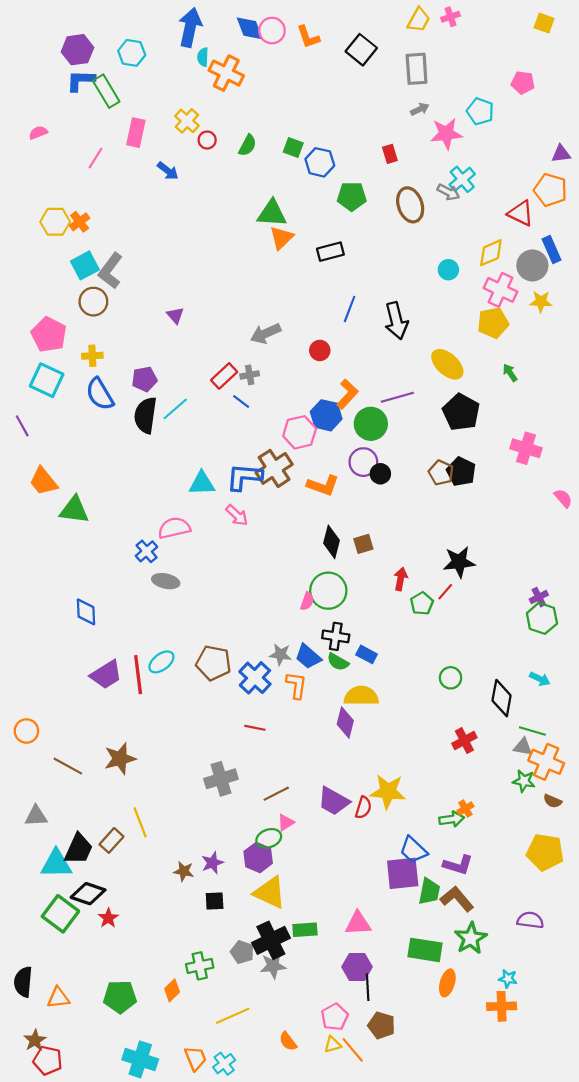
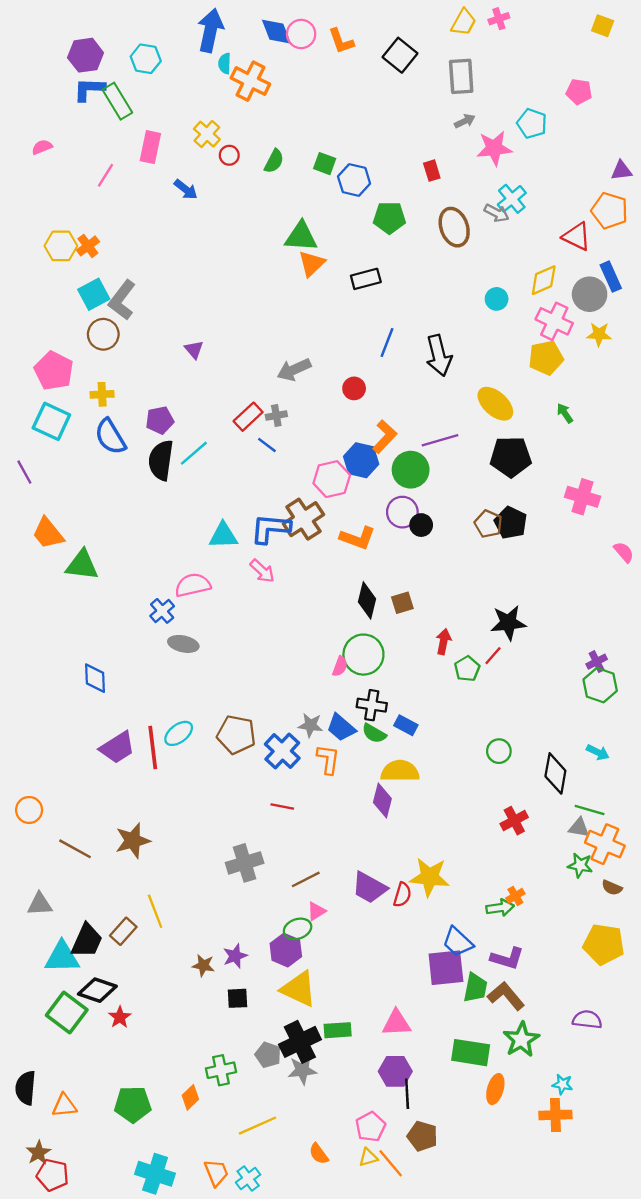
black pentagon: (461, 412) -> (511, 457), turned -30

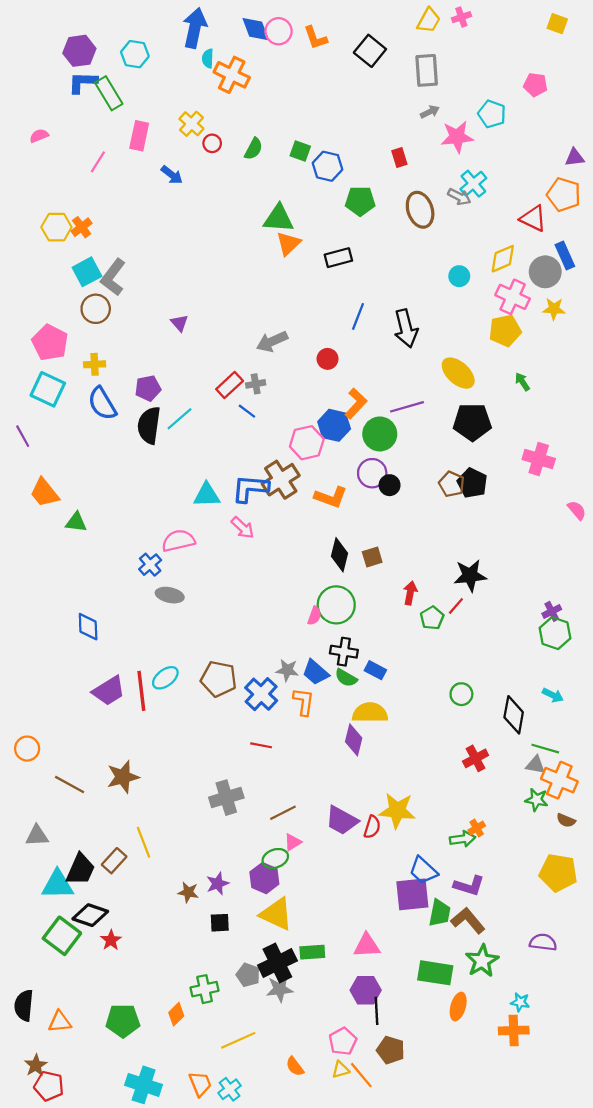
green triangle: (82, 565) -> (76, 522), size x0.7

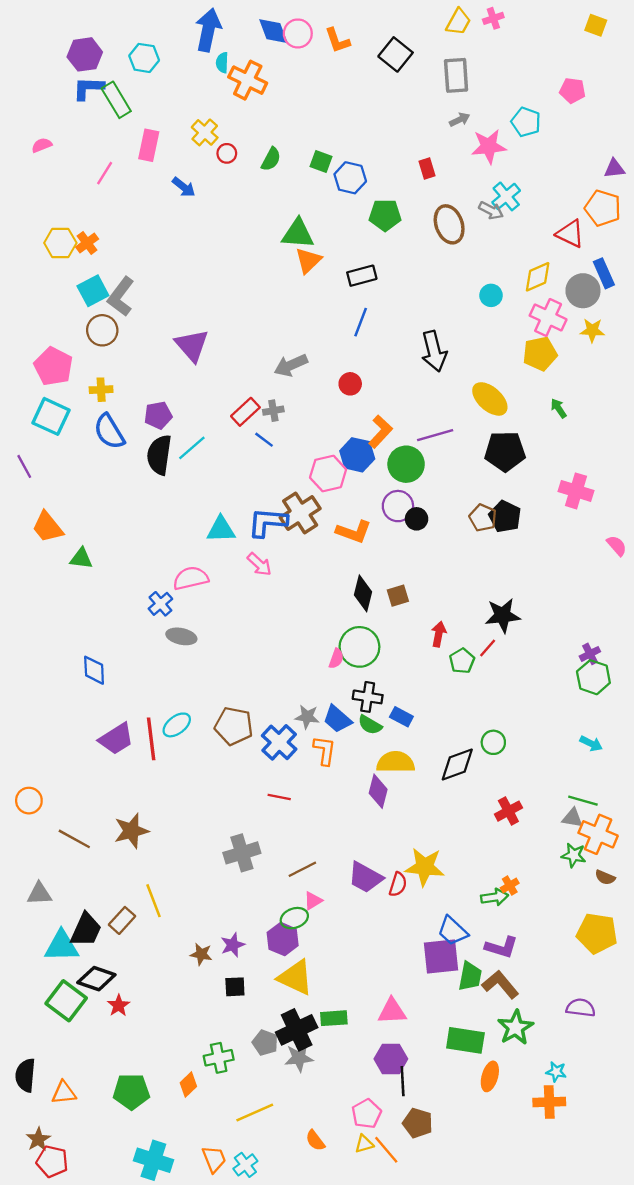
blue line: (358, 316) -> (361, 322), moved
purple triangle: (179, 323) -> (192, 345), size x1.8
black diamond: (514, 715) -> (457, 764), moved, turned 60

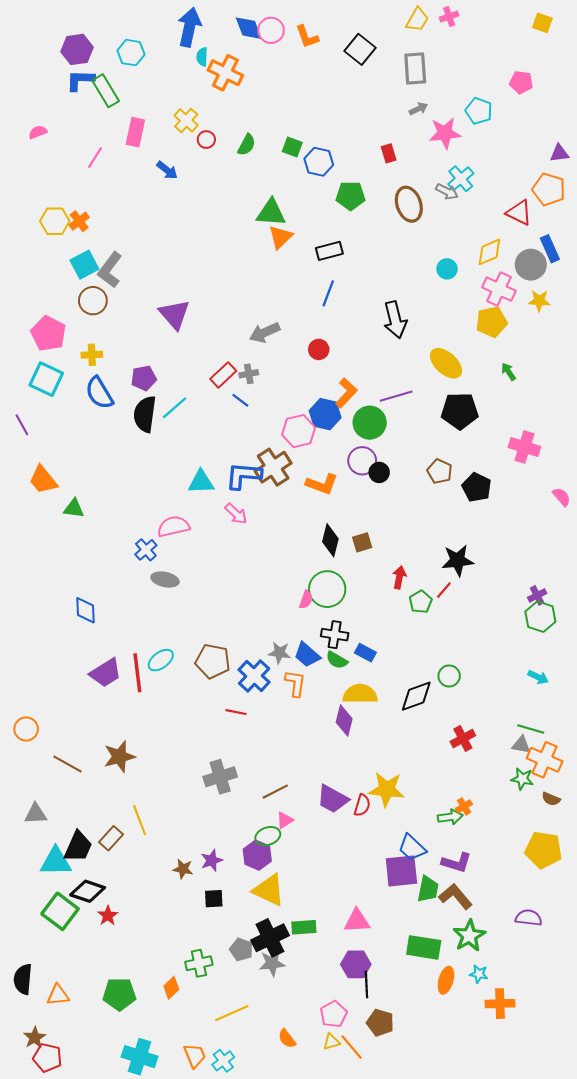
black pentagon: (505, 517) -> (477, 487), moved
red line: (279, 797) -> (236, 712), moved
cyan star: (556, 1072) -> (479, 974), moved

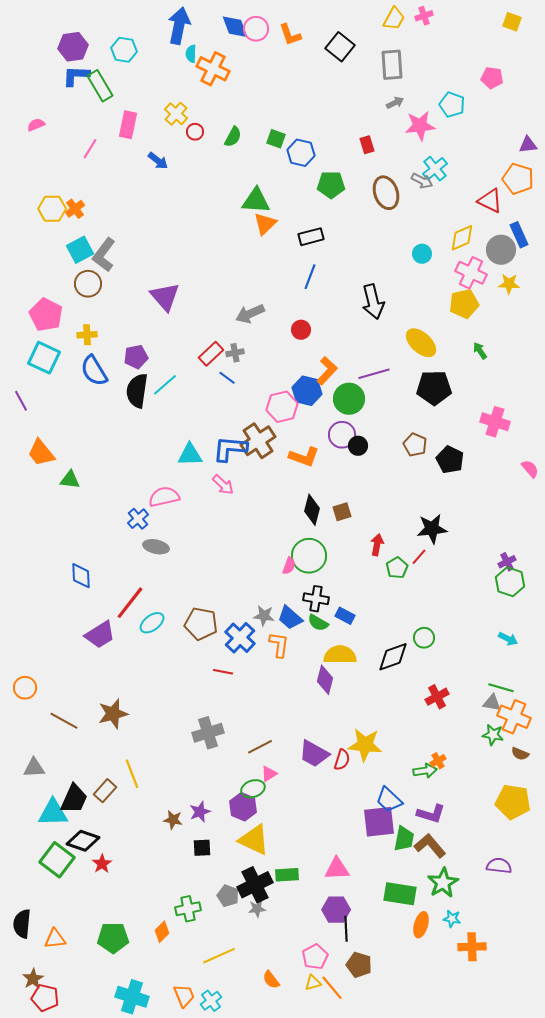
red line: (137, 673) -> (130, 603), moved, turned 45
gray star: (272, 963) -> (257, 909), size x0.7

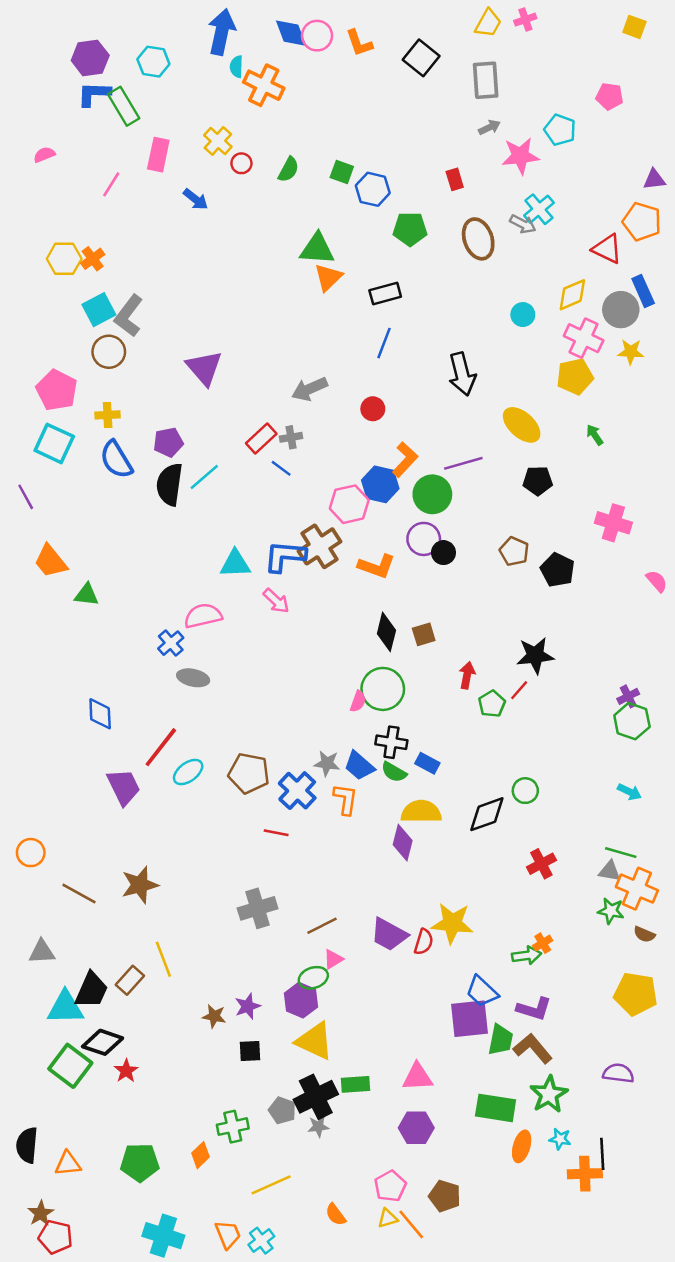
black pentagon: (434, 388) -> (538, 481), size x0.7
purple trapezoid: (100, 635) -> (124, 787), turned -84
black line: (346, 929) -> (602, 1154), moved

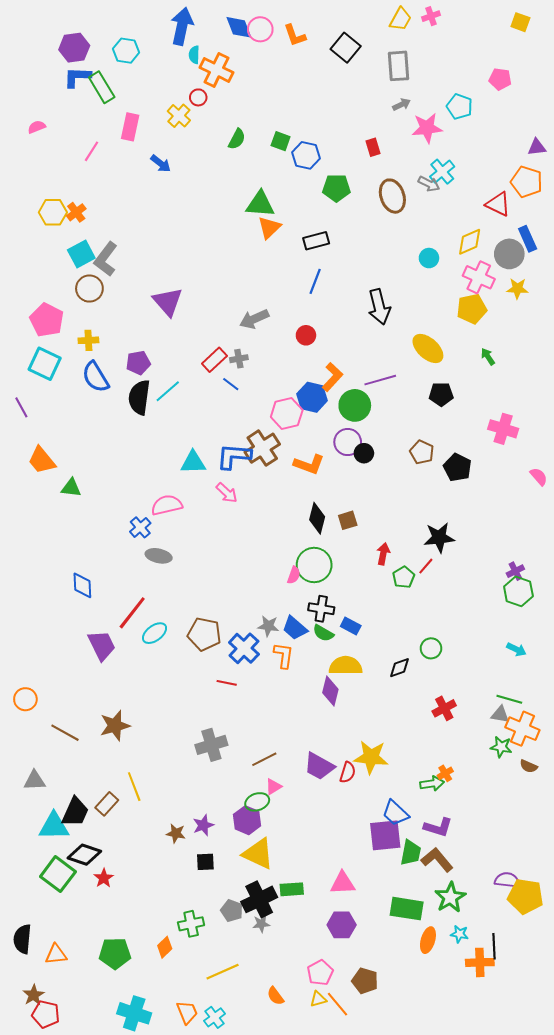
red circle: (241, 163) -> (198, 97), moved
black diamond: (487, 814) -> (399, 668), size x0.7
yellow pentagon: (636, 994) -> (526, 896), moved

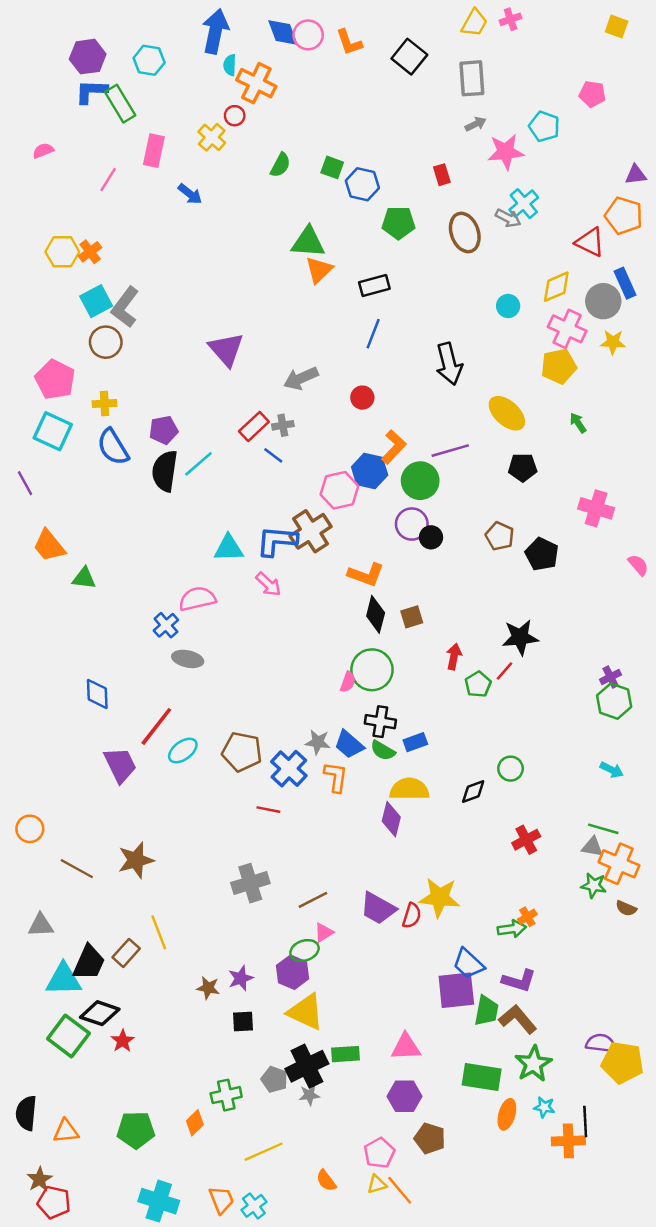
purple triangle: (168, 302) -> (226, 349), moved
orange L-shape: (309, 464) -> (366, 575), moved
blue rectangle: (351, 626) -> (415, 742), turned -48
brown pentagon: (365, 981) -> (430, 1138), moved

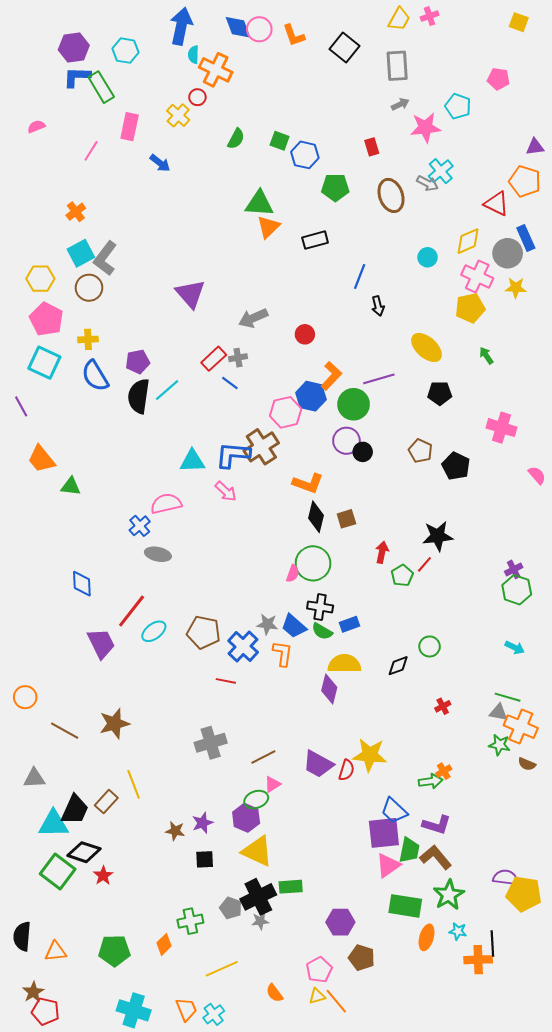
yellow hexagon: (62, 252) -> (40, 279), moved
blue line: (373, 334) -> (360, 277), moved
black arrow: (449, 364) -> (378, 306), size x0.6
red cross: (526, 840) -> (443, 706), size x0.7
pink triangle: (406, 1047) -> (388, 865), moved, turned -32

